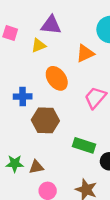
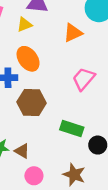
orange ellipse: (57, 78) -> (28, 59), moved
brown triangle: (36, 167) -> (22, 151), turned 42

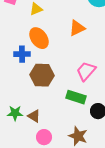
orange triangle: (73, 33) -> (77, 28), moved
pink trapezoid: (84, 79) -> (86, 71), moved

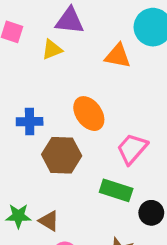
orange triangle: (77, 28) -> (118, 56), moved, turned 36
orange ellipse: (39, 38) -> (89, 114), moved

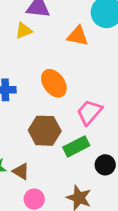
brown hexagon: (62, 155) -> (45, 131), moved
green rectangle: (116, 190) -> (76, 146), turned -45

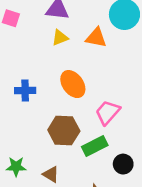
yellow triangle: (24, 31) -> (60, 38), moved
brown triangle: (21, 171) -> (51, 174), moved

